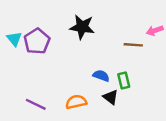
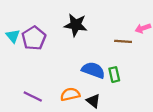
blue semicircle: (101, 76) -> (93, 70), size x1.5
black triangle: (111, 97) -> (93, 101), moved

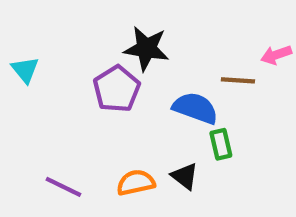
purple pentagon: (34, 38) -> (117, 89), moved
blue semicircle: (93, 70) -> (195, 108), moved
black triangle: (93, 101) -> (185, 176), moved

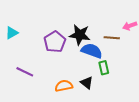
black star: (146, 48) -> (80, 35), moved
cyan triangle: (25, 70) -> (12, 33), turned 40
purple line: (63, 187) -> (25, 72), moved

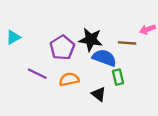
purple line: (25, 72) -> (37, 74), moved
orange semicircle: (64, 86) -> (69, 79), moved

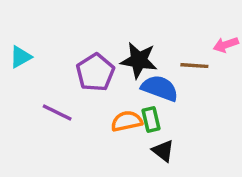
green rectangle: (118, 77) -> (151, 119), moved
orange semicircle: (69, 79) -> (127, 121), moved
black triangle: (99, 94) -> (163, 151), moved

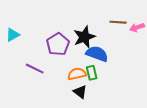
black star: (139, 60) -> (84, 37), turned -30
brown line: (194, 66) -> (118, 22), moved
black triangle: (163, 151) -> (80, 92), moved

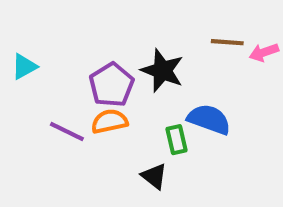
black star: (84, 37) -> (162, 71), turned -30
blue semicircle: (97, 54) -> (209, 119), moved
orange semicircle: (77, 74) -> (110, 121), moved

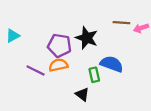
purple pentagon: (112, 85) -> (59, 45), turned -30

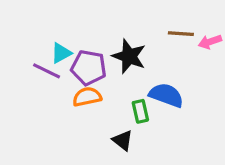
cyan triangle: (13, 36) -> (61, 53), moved
purple line: (36, 71) -> (47, 71), moved

